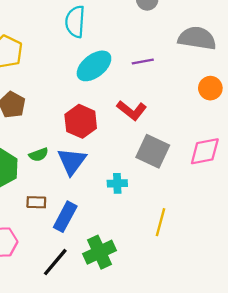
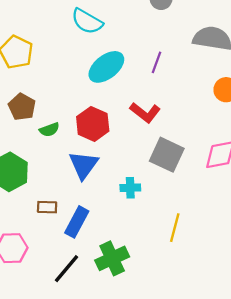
cyan semicircle: (75, 22) -> (87, 21), turned -64
purple line: (143, 62) -> (157, 62), turned -60
green semicircle: (39, 155) -> (49, 130), moved

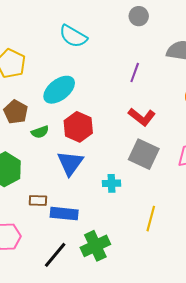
cyan ellipse: (106, 67) -> (59, 90), moved
red L-shape: (145, 113) -> (142, 117), moved
blue rectangle: (77, 222) -> (64, 214), turned 68

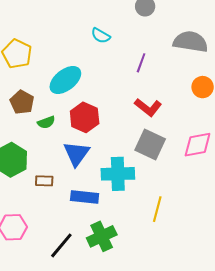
cyan semicircle: (73, 36) -> (101, 36), moved, size x0.7
cyan cross: (112, 183) -> (118, 174), size x1.8
brown rectangle: (38, 200) -> (44, 181), moved
blue rectangle: (64, 214) -> (85, 197), moved

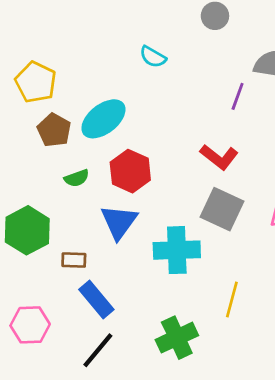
purple line: (141, 63) -> (238, 96), moved
brown pentagon: (22, 102) -> (54, 130), moved
blue rectangle: (85, 197) -> (96, 299), moved, turned 44
green cross: (102, 236) -> (177, 338), moved

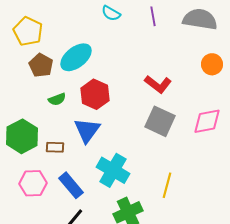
purple line: (238, 96) -> (153, 16), moved, turned -30
cyan cross: (177, 250) -> (113, 170), moved, turned 32
brown rectangle: (74, 260) -> (55, 147), moved
pink hexagon: (30, 325) -> (33, 183), moved

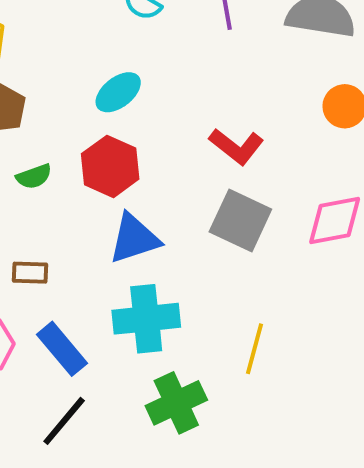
cyan ellipse: (76, 57) -> (118, 92), moved, size x0.7
blue triangle: (87, 130) -> (134, 239), moved, turned 36
cyan cross: (113, 170) -> (146, 319), turned -36

